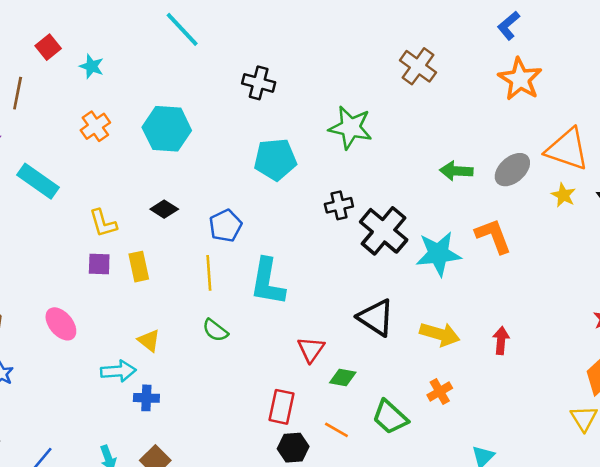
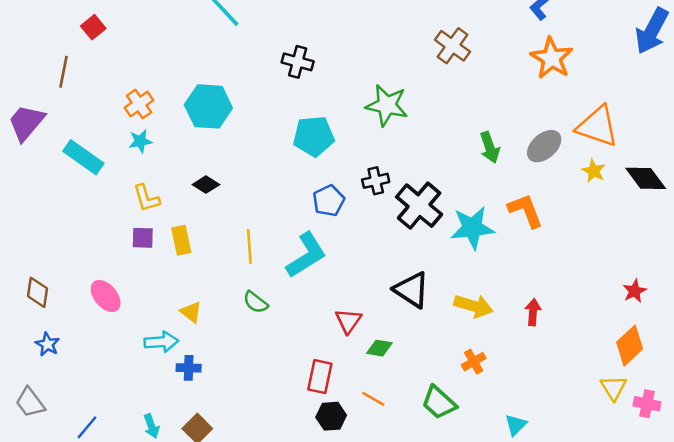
cyan star: (92, 66) -> (140, 141), moved, turned -30
green arrow: (456, 171) -> (490, 147), turned -112
blue pentagon: (225, 226) -> (329, 201), moved
cyan L-shape: (268, 282) -> (306, 255), turned -132
green trapezoid: (390, 417) -> (439, 403), moved

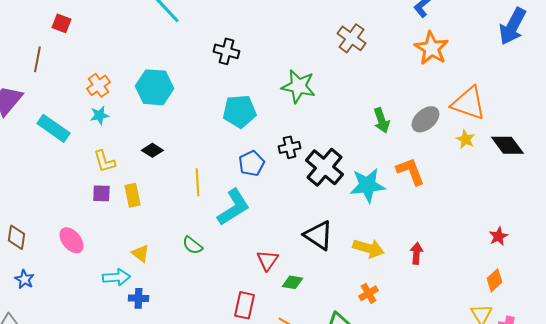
red square: (93, 27) -> (61, 23), turned -30
yellow line: (249, 246) -> (197, 182), moved
orange diamond: (630, 346) -> (494, 280), size x0.7

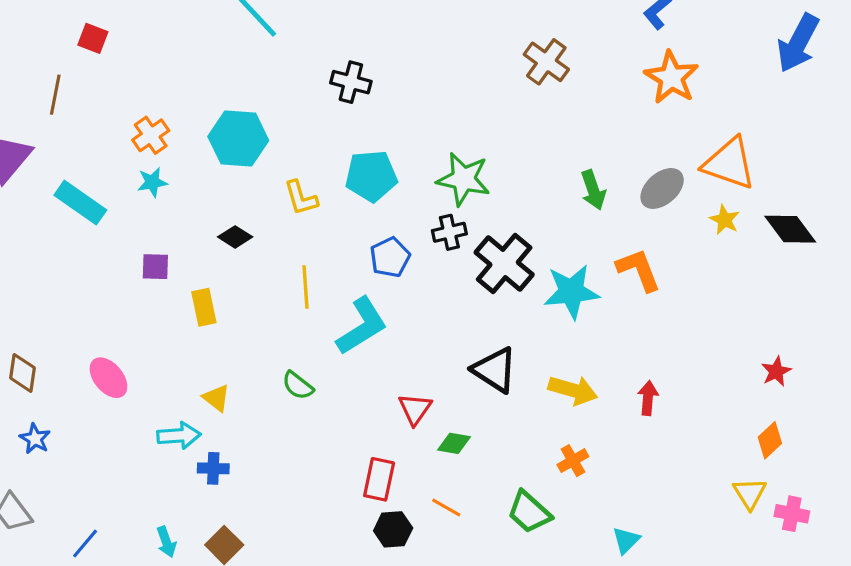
green star: (298, 86) -> (463, 179), moved
yellow L-shape: (104, 161) -> (301, 198), moved
purple square: (101, 193) -> (155, 267), moved

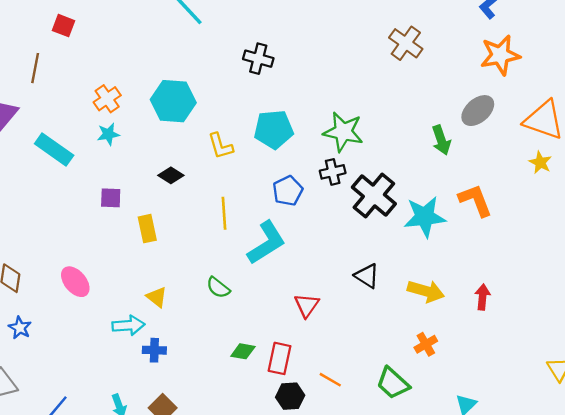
orange star: (671, 77) -> (500, 55), turned 30
gray ellipse: (662, 188) -> (478, 111), moved
black triangle: (495, 370) -> (367, 276), size x0.7
green diamond: (454, 443) -> (243, 351), moved

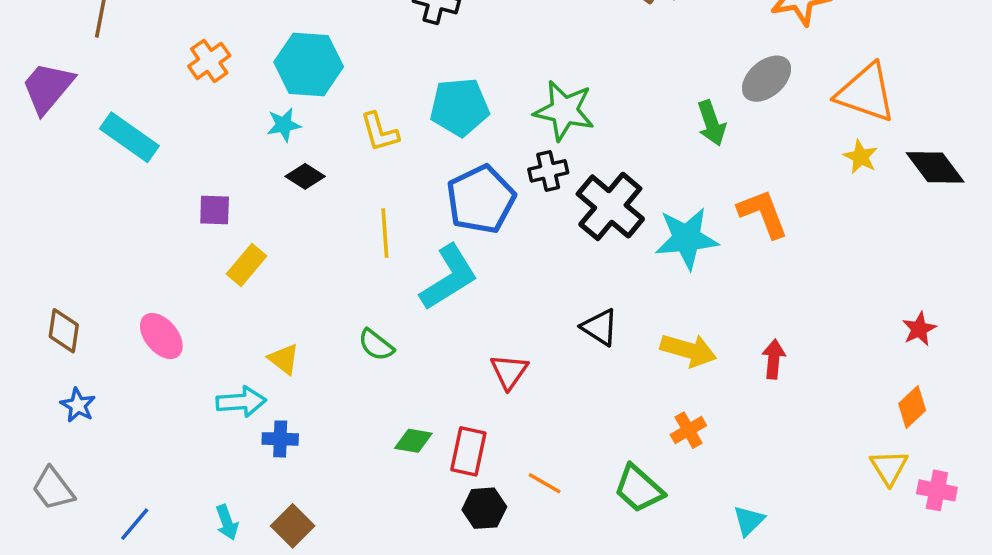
cyan star: (108, 134) -> (284, 125), moved
blue pentagon: (288, 191) -> (481, 199), size x1.5
yellow rectangle: (147, 229) -> (246, 265), moved, turned 52

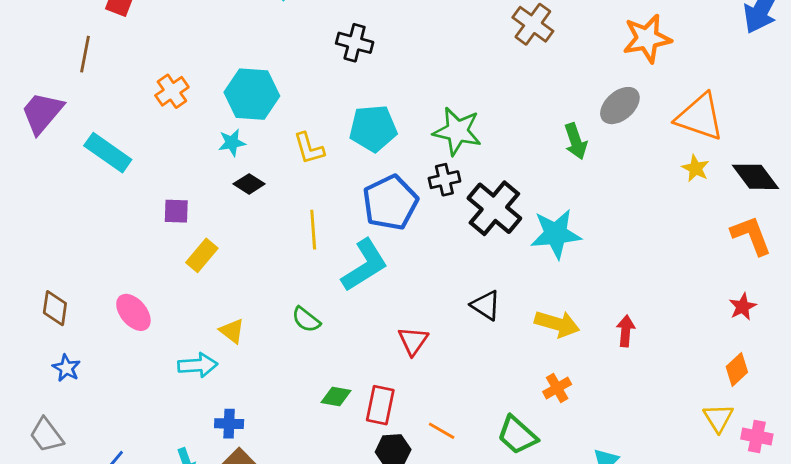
orange L-shape: (763, 214) -> (751, 235), moved
blue cross: (280, 439) -> (229, 424), moved

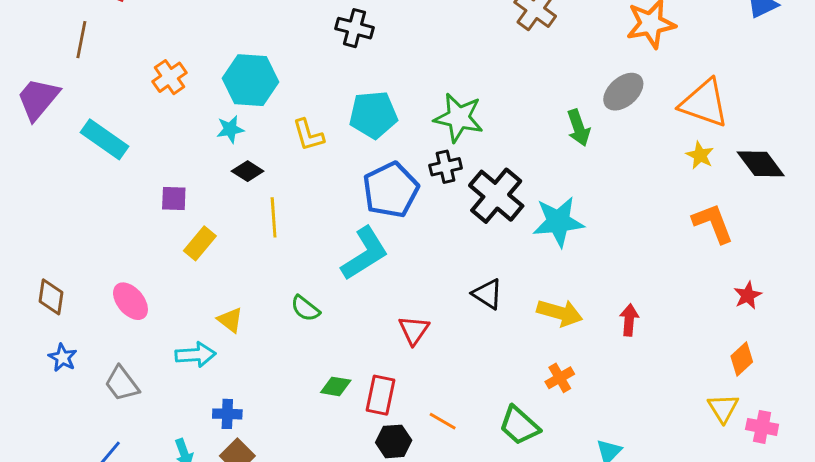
yellow line: (313, 230) -> (274, 217), moved
orange L-shape: (751, 235) -> (713, 223), moved
gray trapezoid: (46, 435) -> (122, 384), moved

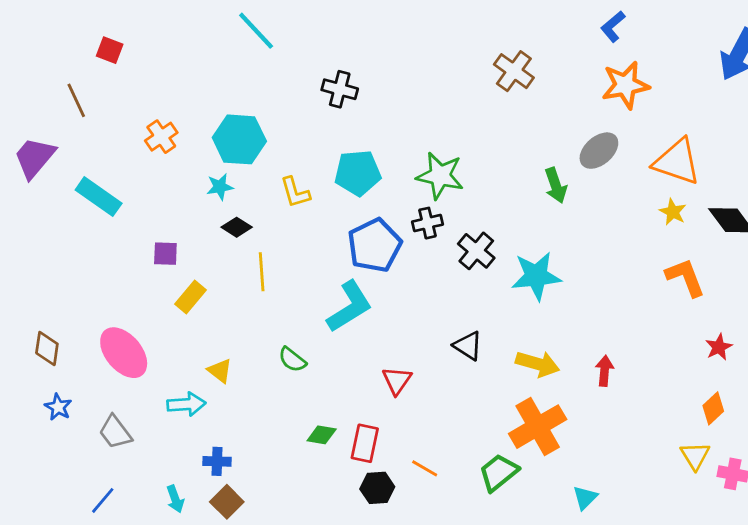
brown line: (81, 40) -> (76, 100), turned -36
black cross: (496, 196) -> (476, 251), size x0.7
pink ellipse: (130, 301) -> (124, 353), size x1.4
orange cross: (560, 378) -> (538, 427), size x2.0
green trapezoid: (519, 425) -> (499, 473), turned 99

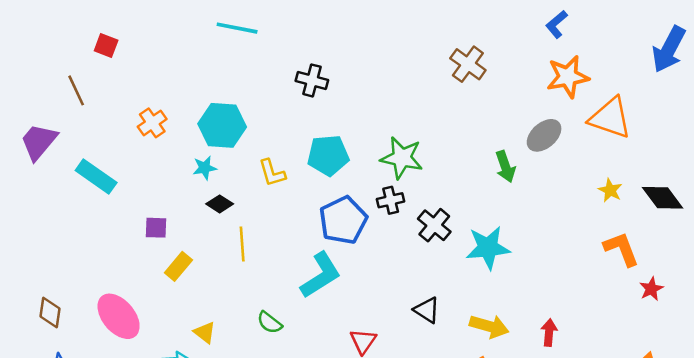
cyan line: (256, 31) -> (237, 28), turned -36
orange triangle: (677, 162) -> (610, 118), moved
red star: (719, 347) -> (651, 289), moved

